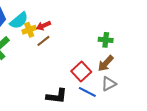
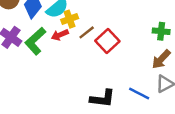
red arrow: (43, 26) -> (60, 35), moved
red square: (81, 72) -> (107, 41), moved

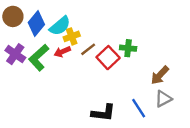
green cross: (161, 31) -> (128, 48), moved
blue line: (139, 93) -> (139, 108), turned 30

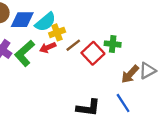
blue diamond: (36, 24) -> (22, 20), turned 50
brown arrow: (160, 75) -> (130, 74), moved
gray triangle: (163, 99) -> (147, 71), moved

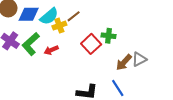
brown line: (73, 45) -> (74, 16), moved
red arrow: (48, 47) -> (51, 50), moved

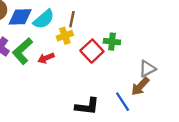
brown line: (74, 16) -> (72, 19), turned -40
yellow cross: (59, 26) -> (65, 36), moved
brown arrow: (124, 62) -> (140, 86), moved

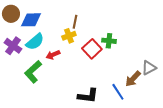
cyan semicircle: (44, 19) -> (35, 42), moved
green L-shape: (22, 51) -> (33, 72), moved
gray triangle: (147, 69) -> (149, 68), moved

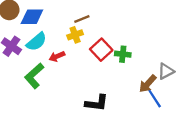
brown line: (75, 22) -> (82, 19), turned 56
green cross: (109, 41) -> (123, 54), moved
blue line: (118, 92) -> (155, 98), moved

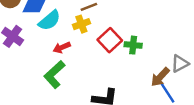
cyan semicircle: (36, 42) -> (49, 20), moved
green L-shape: (34, 76) -> (54, 75), moved

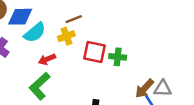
red square: (110, 40) -> (94, 52), turned -35
gray triangle: (180, 63) -> (163, 89), moved, turned 30

